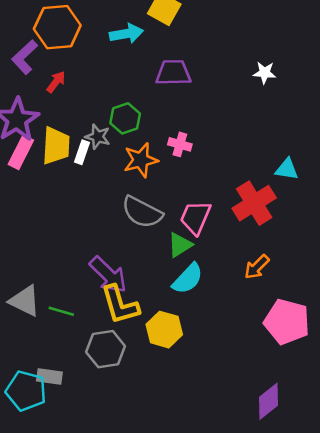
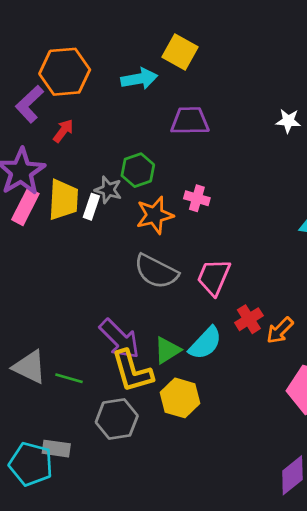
red cross: (254, 203) -> (249, 319), moved, size x0.6
green triangle: (180, 245) -> (167, 350), moved

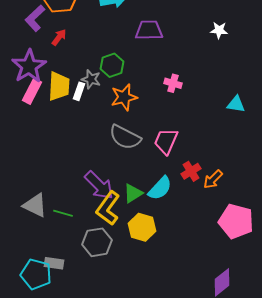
pink cross: (197, 198) -> (173, 83), moved
yellow L-shape: (132, 371) -> (108, 208), turned 52

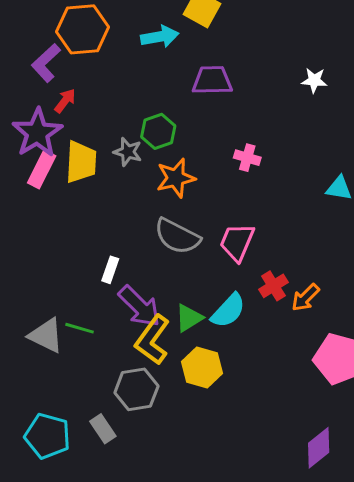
red arrow: (59, 37) -> (65, 101), moved
white rectangle: (79, 91) -> (110, 270), moved
green line: (63, 213) -> (80, 328), moved
gray rectangle: (54, 263) -> (103, 429), moved, turned 48

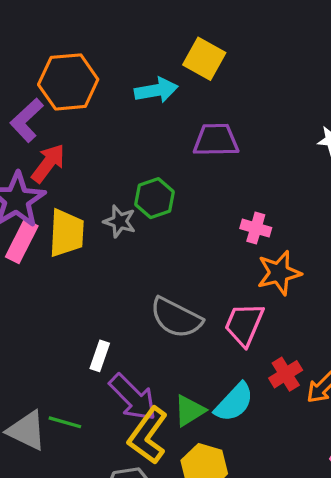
red arrow: (65, 101) -> (48, 163), size x1.4
orange star: (176, 178) -> (279, 273), moved

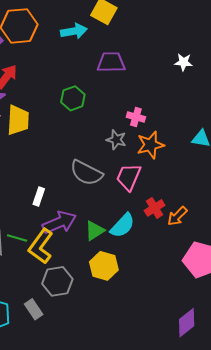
gray star: (120, 221) -> (116, 140), moved
purple arrow: (133, 397) -> (59, 222), turned -68
yellow L-shape: (148, 436) -> (41, 246), moved

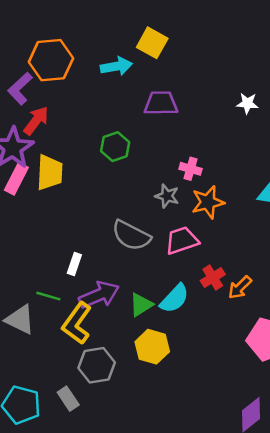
pink trapezoid: (129, 177) -> (182, 240), turned 48
green line: (17, 238) -> (48, 296), moved

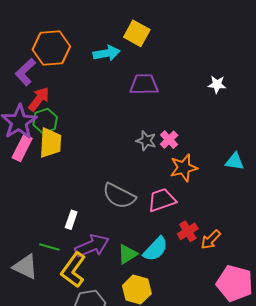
green hexagon: (115, 147) -> (45, 121), moved
pink cross: (191, 169) -> (169, 140), turned 30
gray star: (167, 196) -> (146, 141), moved

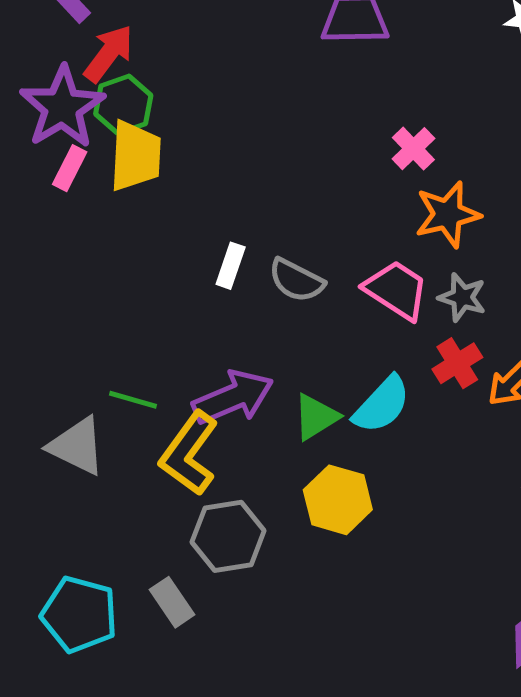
gray star: (146, 141) -> (462, 297), moved
pink rectangle: (22, 148) -> (70, 168), size x0.7
gray semicircle: (119, 196) -> (296, 280), size x0.7
pink trapezoid: (162, 200) -> (396, 290), turned 52
white rectangle: (71, 220) -> (231, 266), moved

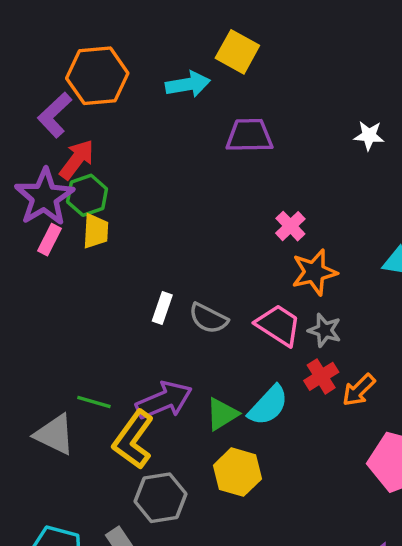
yellow trapezoid: (135, 156) -> (96, 231), size x0.7

